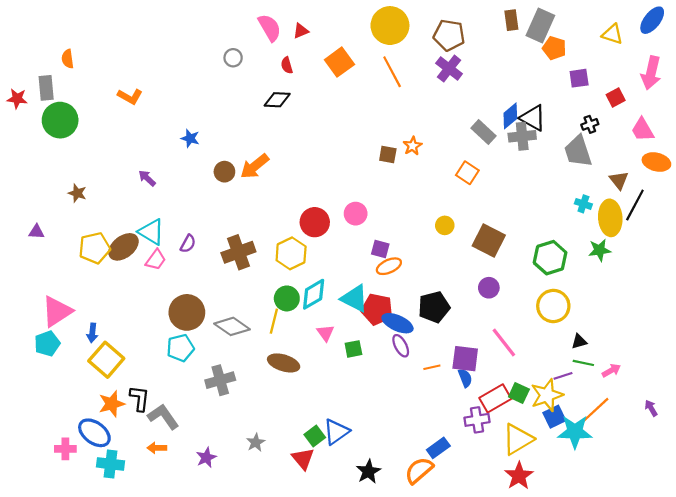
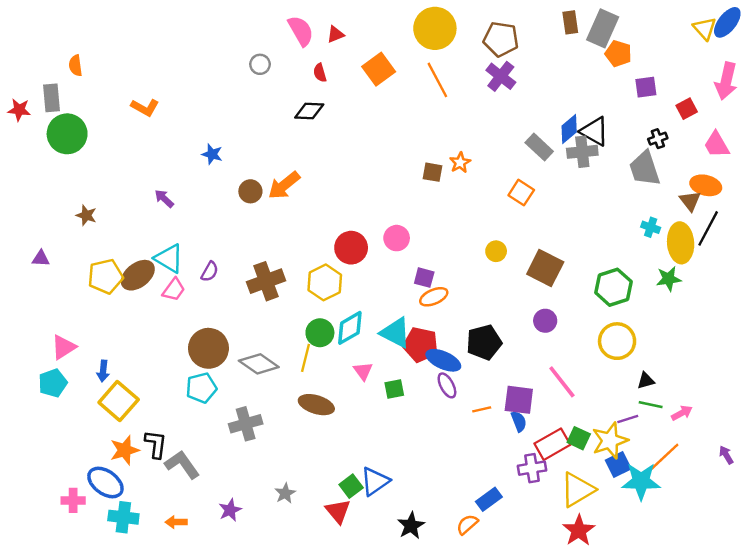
yellow triangle: (612, 34) -> (705, 28), moved, turned 30
orange ellipse: (656, 162) -> (706, 185), moved
pink triangle: (57, 311) -> (64, 347), size x0.7
orange arrow: (157, 448) -> (176, 522), moved
orange semicircle: (419, 470) -> (467, 524), size x0.7

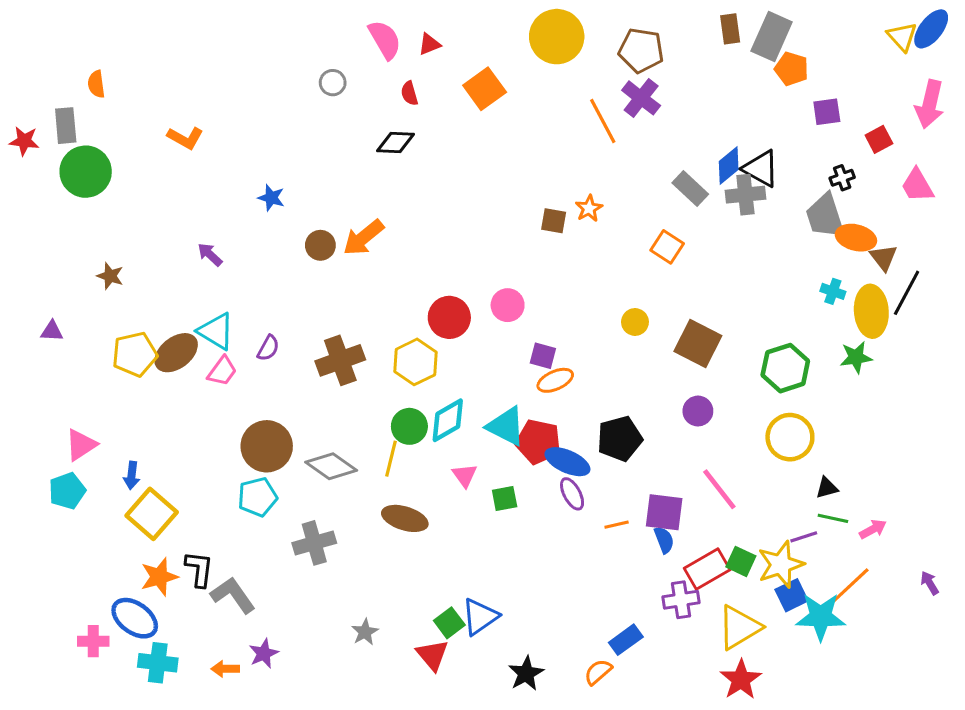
orange line: (437, 80) -> (603, 121), moved
orange ellipse: (706, 185) -> (856, 238), moved
purple star: (230, 510) -> (264, 653), moved

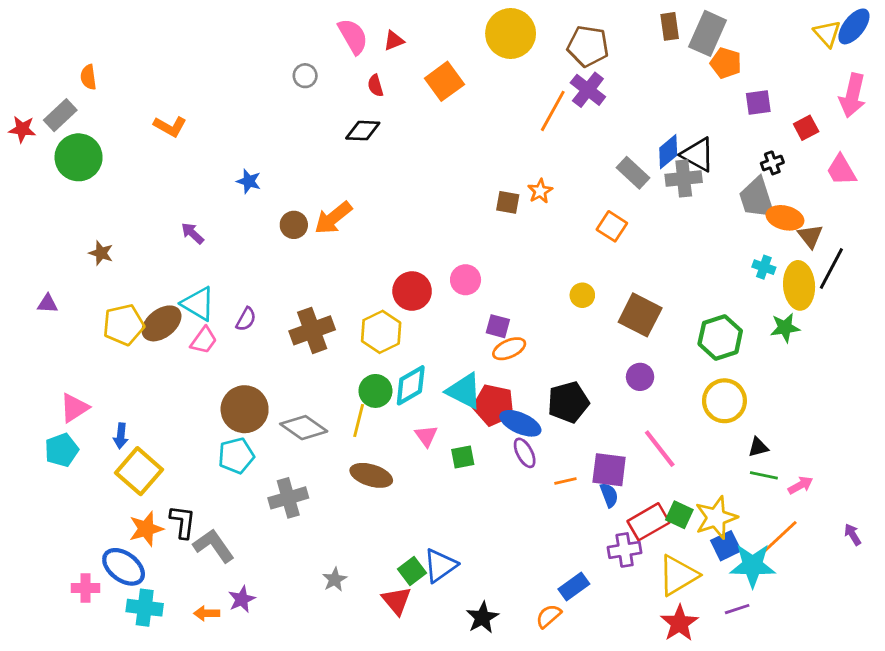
orange line: (603, 121) -> (553, 111), turned 57
gray rectangle: (66, 126) -> (60, 115), turned 52
purple line: (804, 537) -> (737, 609), moved

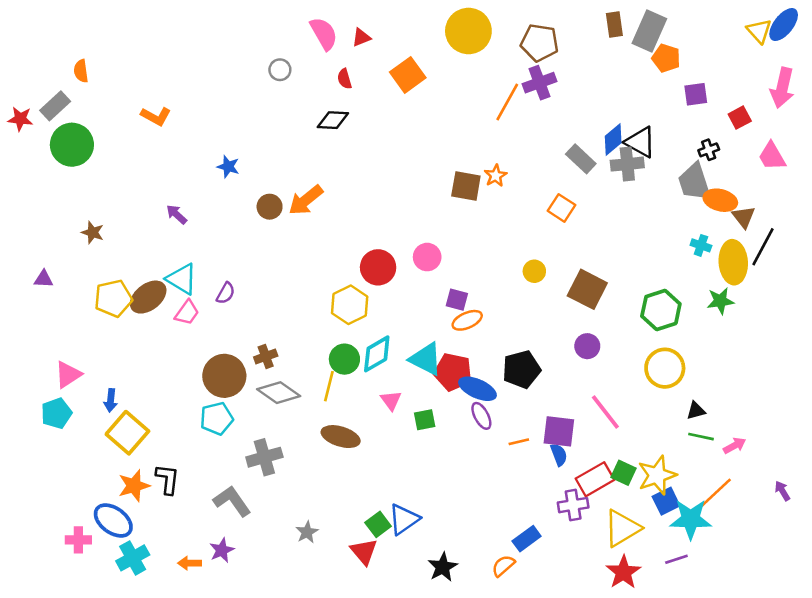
purple cross: (588, 90) -> (539, 83), turned 32
brown square: (508, 202) -> (466, 186), size x1.4
brown cross: (312, 330) -> (266, 356), moved, size x0.6
gray L-shape: (214, 546) -> (232, 501), moved
cyan cross: (145, 608) -> (133, 558), turned -36

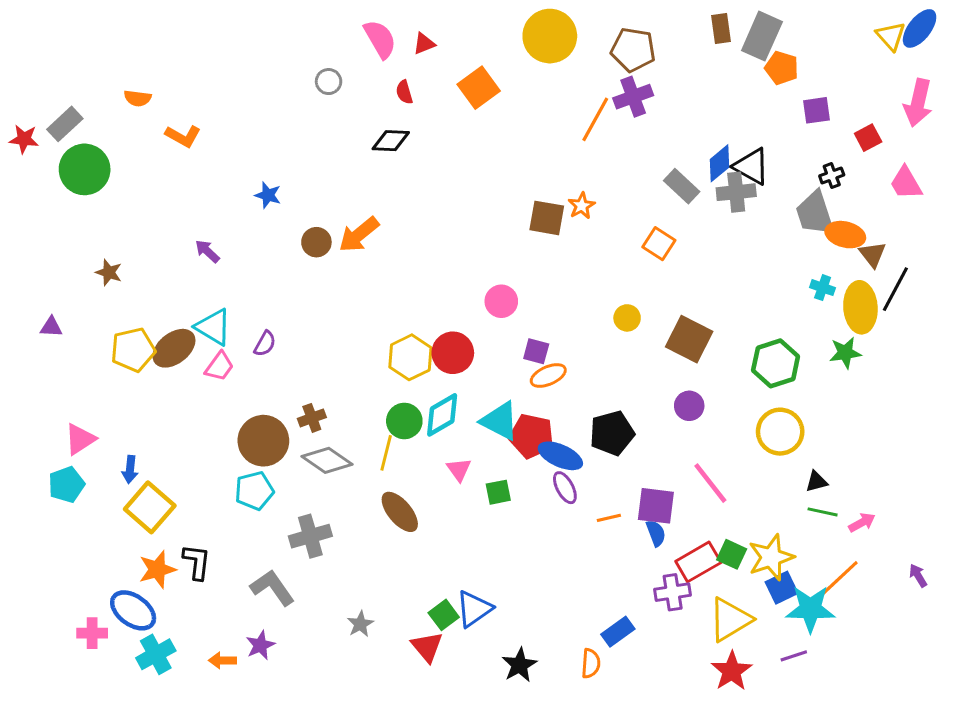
orange semicircle: (81, 71) -> (138, 98), moved, turned -75
red circle: (378, 267) -> (453, 353), moved
brown ellipse: (341, 437) -> (400, 512), turned 33
orange semicircle: (503, 566) -> (591, 663), turned 135

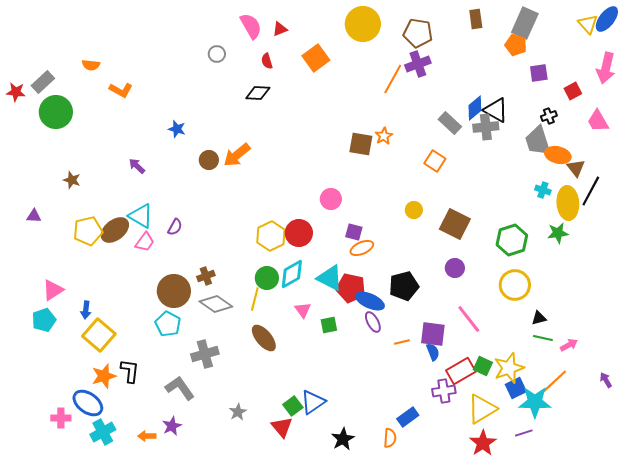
gray rectangle: (762, 36) -> (525, 23), moved
cyan pentagon: (254, 491) -> (168, 324), turned -30

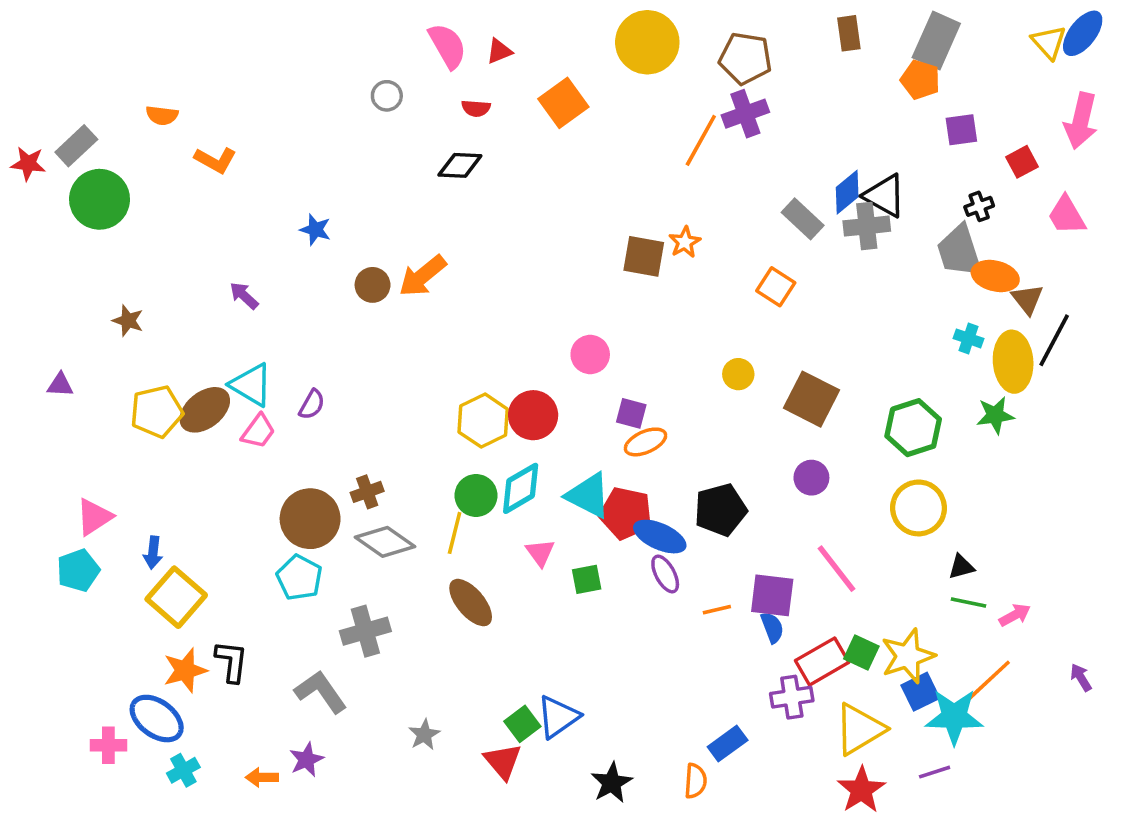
red semicircle: (267, 61) -> (476, 108), turned -70
cyan cross: (103, 432) -> (183, 770), size x0.7

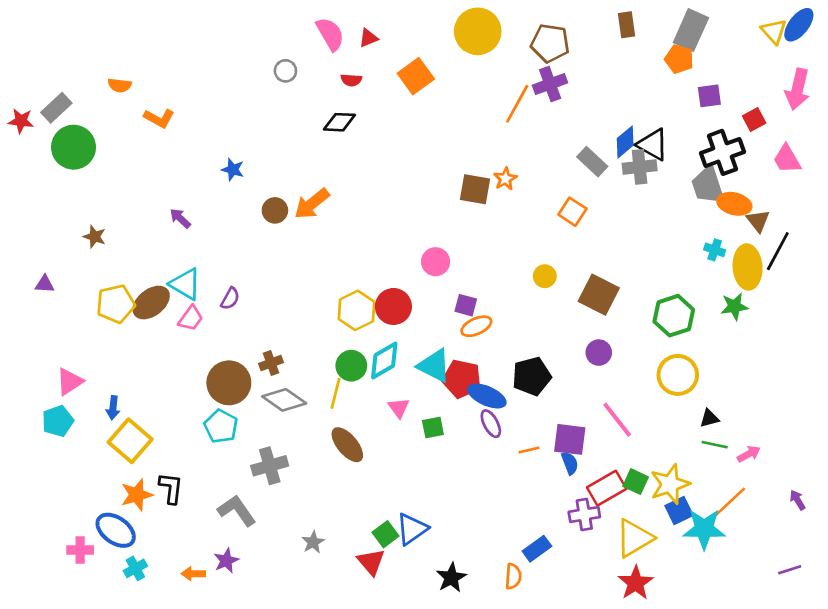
black cross: (979, 206) -> (723, 152), size x2.0
purple line: (935, 772) -> (790, 570), moved

